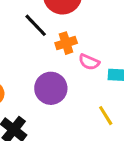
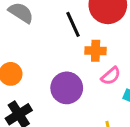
pink semicircle: (89, 62) -> (111, 76), turned -84

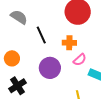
black line: (73, 24) -> (41, 35), moved

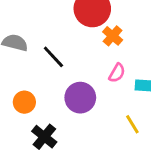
orange cross: (69, 43) -> (113, 36), moved, turned -32

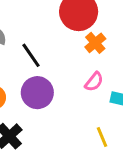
purple circle: (80, 98) -> (37, 93), moved

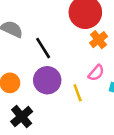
yellow line: (102, 137) -> (78, 93), moved

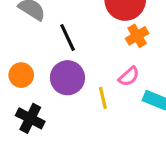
black cross: (22, 117) -> (30, 118), turned -30

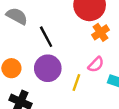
yellow line: (103, 98) -> (76, 83), turned 35

